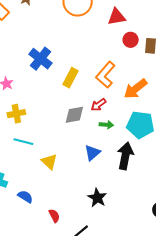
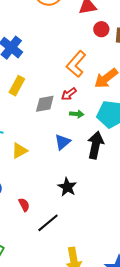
yellow rectangle: (70, 78) -> (17, 86), moved
yellow triangle: (49, 162) -> (19, 151), turned 48

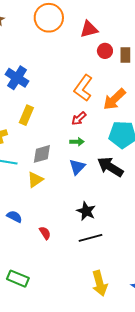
gray diamond: (45, 104) -> (42, 154), moved
green arrow: (77, 114) -> (77, 142), moved
black arrow: (96, 145) -> (110, 167), turned -64
black line: (48, 223) -> (91, 238), moved, turned 30

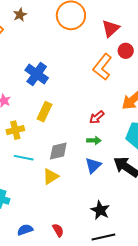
red triangle: (89, 29) -> (111, 28), turned -30
orange L-shape: (83, 88) -> (102, 67), moved
blue semicircle: (14, 217) -> (25, 230), moved, turned -49

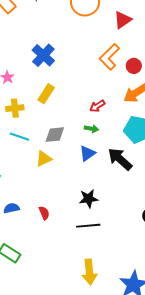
red circle: (126, 51) -> (134, 66), moved
black star: (100, 210) -> (89, 199), turned 30

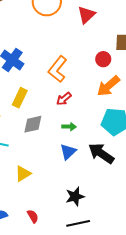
orange L-shape: (109, 57) -> (58, 69), moved
red arrow: (97, 106) -> (64, 99), moved
gray diamond: (55, 135) -> (33, 124), moved
yellow triangle: (44, 159) -> (23, 174), moved

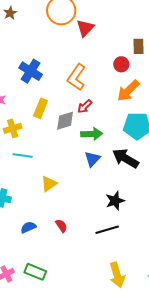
red triangle: (86, 15) -> (85, 28), moved
gray diamond: (33, 124) -> (65, 121), moved
green arrow: (69, 127) -> (92, 134), size x1.5
black star: (75, 196) -> (115, 201), moved

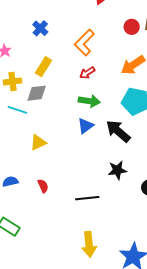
red circle: (121, 64) -> (132, 27), moved
blue cross: (31, 71) -> (40, 28), size x0.7
gray diamond: (65, 121) -> (37, 93), moved
black star: (115, 201) -> (117, 170), moved

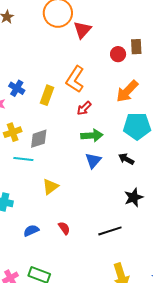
blue cross: (40, 28) -> (17, 88), moved
yellow rectangle: (44, 67) -> (47, 95), moved
black arrow: (118, 131) -> (126, 159), size x0.6

